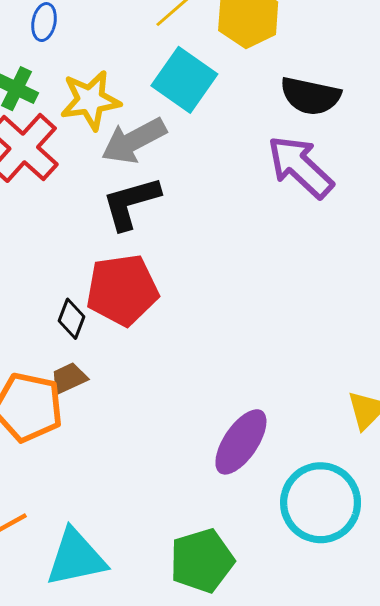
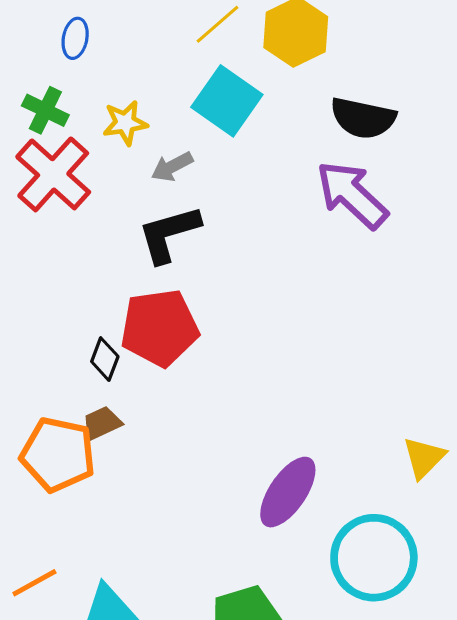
yellow star: (90, 100) -> (125, 123), size x0.7
gray arrow: (134, 141) -> (172, 167), size x0.6

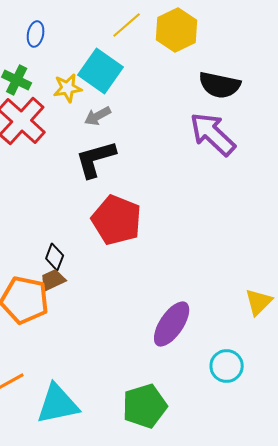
cyan square: (227, 101) -> (101, 71), moved
red pentagon: (160, 328) -> (117, 220), moved, turned 30
black diamond: (105, 359) -> (55, 257), moved
cyan circle: (374, 558) -> (227, 366), size x0.6

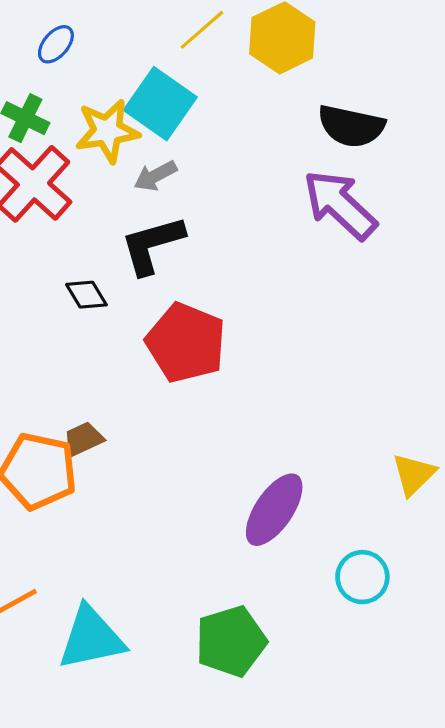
blue ellipse: (36, 34) -> (56, 44), turned 30
yellow star: (68, 88) -> (107, 131), size x1.4
black diamond: (55, 257) -> (86, 295), moved, turned -52

